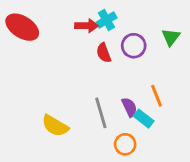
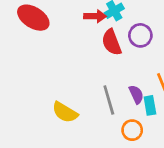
red semicircle: (104, 53) -> (112, 42), size x1.4
cyan rectangle: (144, 119) -> (150, 105), turned 42

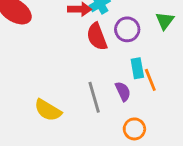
cyan rectangle: (150, 105) -> (137, 68), moved
orange circle: (132, 130) -> (134, 129), moved

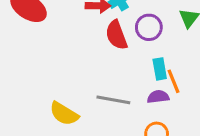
purple semicircle: (123, 91) -> (158, 97), moved, turned -72
gray line: (94, 97) -> (113, 100), turned -64

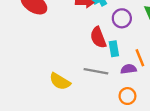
red semicircle: (116, 35) -> (98, 37), moved
cyan rectangle: (160, 69) -> (114, 49), moved

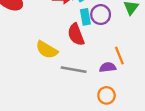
cyan rectangle: (114, 49) -> (85, 17), moved
yellow semicircle: (60, 81) -> (47, 50), moved

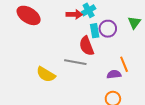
yellow semicircle: (47, 50) -> (46, 74), moved
gray line: (74, 70) -> (75, 62), moved

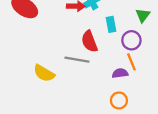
purple circle: (108, 29) -> (131, 40), moved
cyan rectangle: (95, 31) -> (111, 24), moved

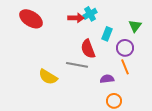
cyan rectangle: (111, 24) -> (107, 34), turned 32
purple semicircle: (120, 73) -> (107, 79), moved

